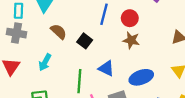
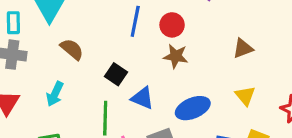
black square: (85, 41) -> (116, 74), moved

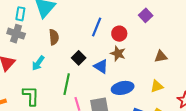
brown semicircle: (72, 49) -> (54, 37), turned 35
yellow triangle: (245, 96) -> (157, 86), turned 40
blue triangle: (142, 98) -> (101, 66), moved

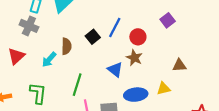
brown semicircle: (54, 37) -> (66, 46), moved
black square: (79, 58) -> (93, 37), moved
yellow triangle: (157, 86) -> (164, 89), moved

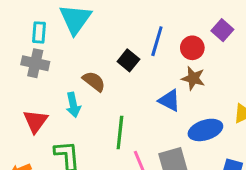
purple square: (168, 20) -> (222, 30), moved
brown semicircle: (66, 46) -> (94, 81), turned -42
red triangle: (16, 56) -> (35, 121), moved
cyan arrow: (49, 59) -> (73, 105), turned -42

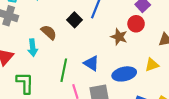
red circle: (192, 48) -> (136, 24), moved
blue triangle: (169, 100) -> (91, 63), moved

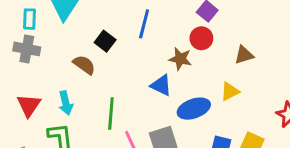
black square: (74, 20) -> (105, 41), moved
cyan arrow: (33, 48) -> (66, 103), moved
blue triangle: (91, 63) -> (161, 85), moved

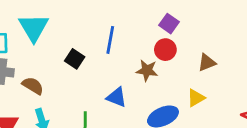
brown semicircle: (84, 65) -> (33, 86), moved
blue triangle: (161, 85) -> (117, 97), moved

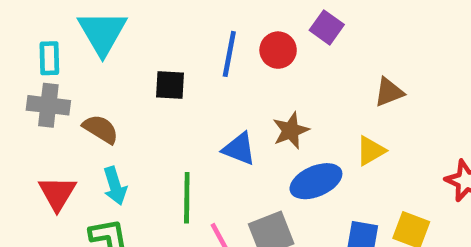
red circle: (165, 50) -> (278, 50), moved
black square: (75, 59) -> (170, 85), turned -30
brown star: (147, 70) -> (291, 130), moved, turned -30

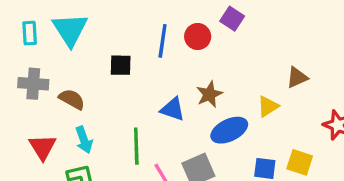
cyan rectangle: (49, 58) -> (30, 33), moved
brown triangle: (389, 92) -> (297, 77), moved

